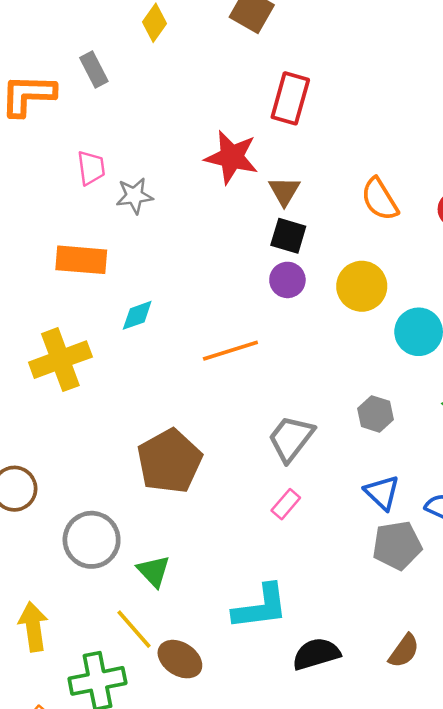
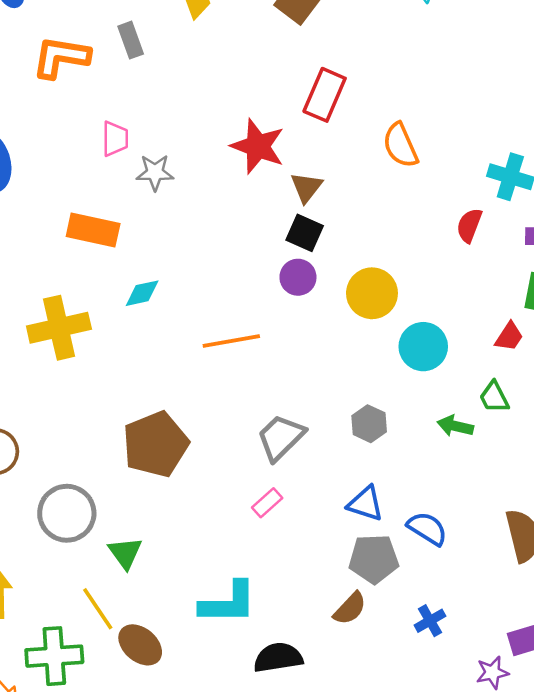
orange semicircle: (380, 199) -> (400, 145), moved
blue triangle: (382, 493) -> (365, 504), turned -33
brown semicircle: (404, 651) -> (350, 608), moved

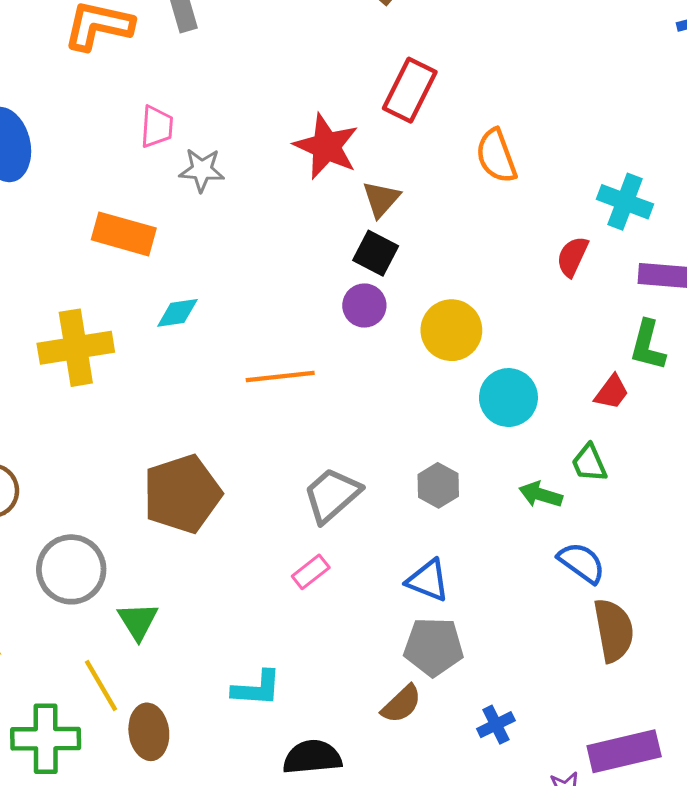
blue semicircle: (427, 528) -> (582, 563), moved
cyan L-shape: (228, 603) -> (257, 688), size x0.7
brown ellipse: (140, 645) -> (149, 732), turned 39

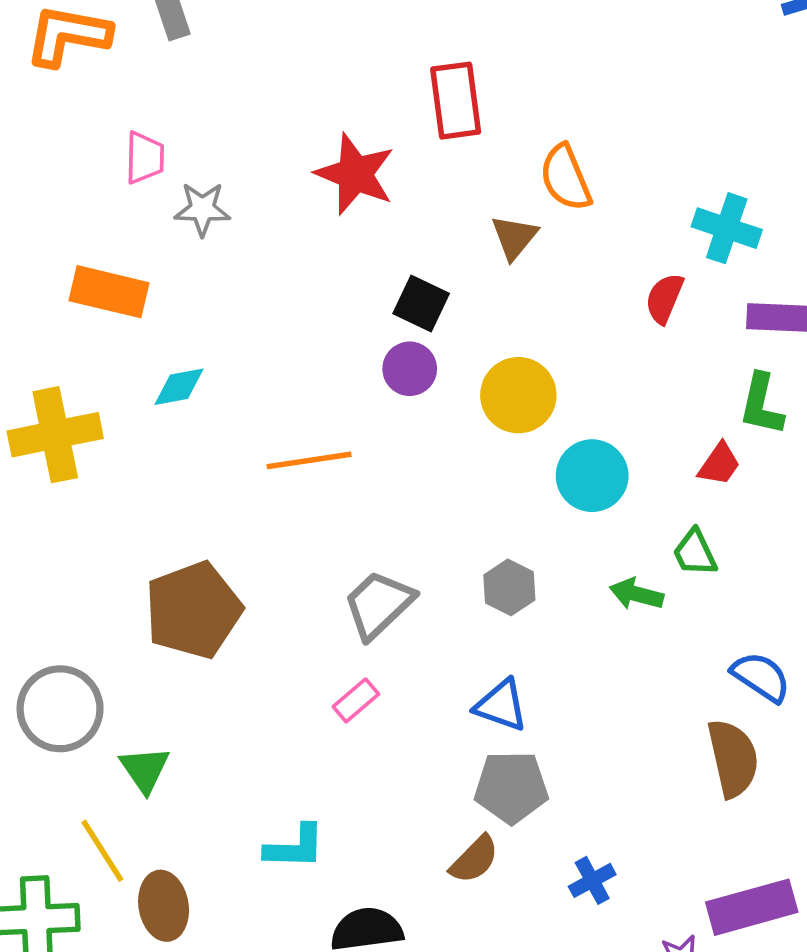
red rectangle: (410, 90) -> (456, 101), turned -32
brown triangle: (381, 199) -> (514, 237), moved
blue semicircle: (582, 563) -> (761, 677), moved

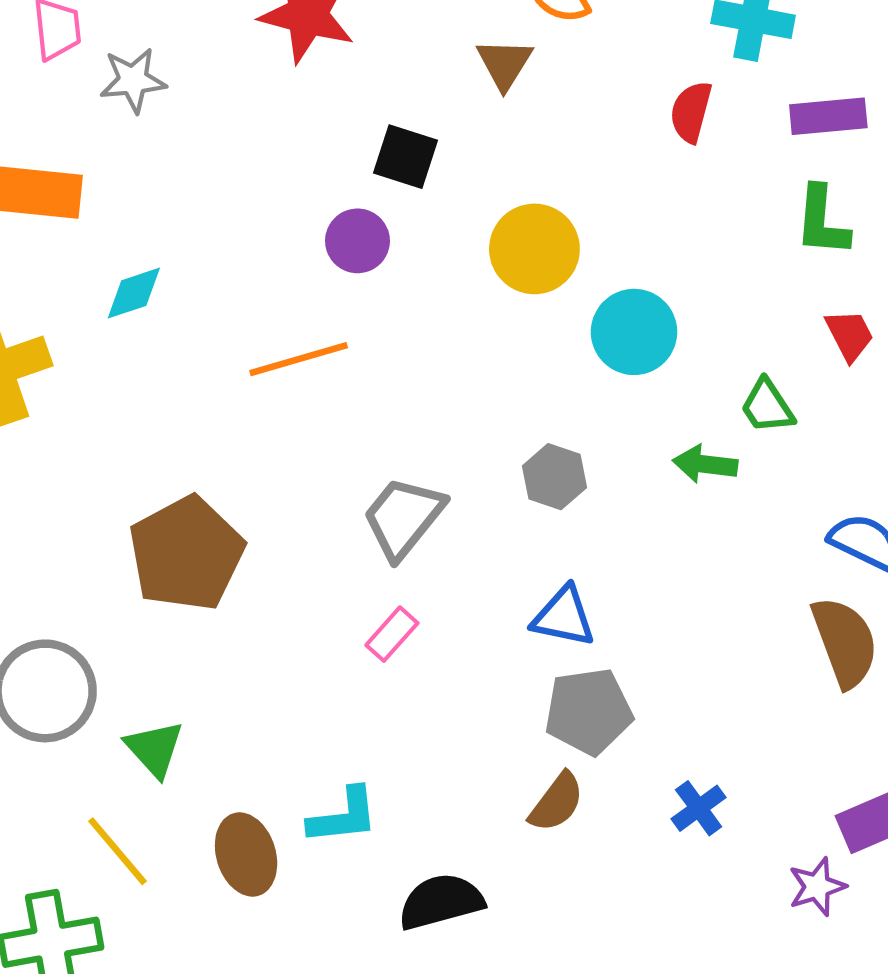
purple circle: (410, 369) -> (357, 241), moved
red trapezoid: (719, 464) -> (849, 335), moved, turned -54
brown ellipse: (164, 906) -> (246, 855), moved

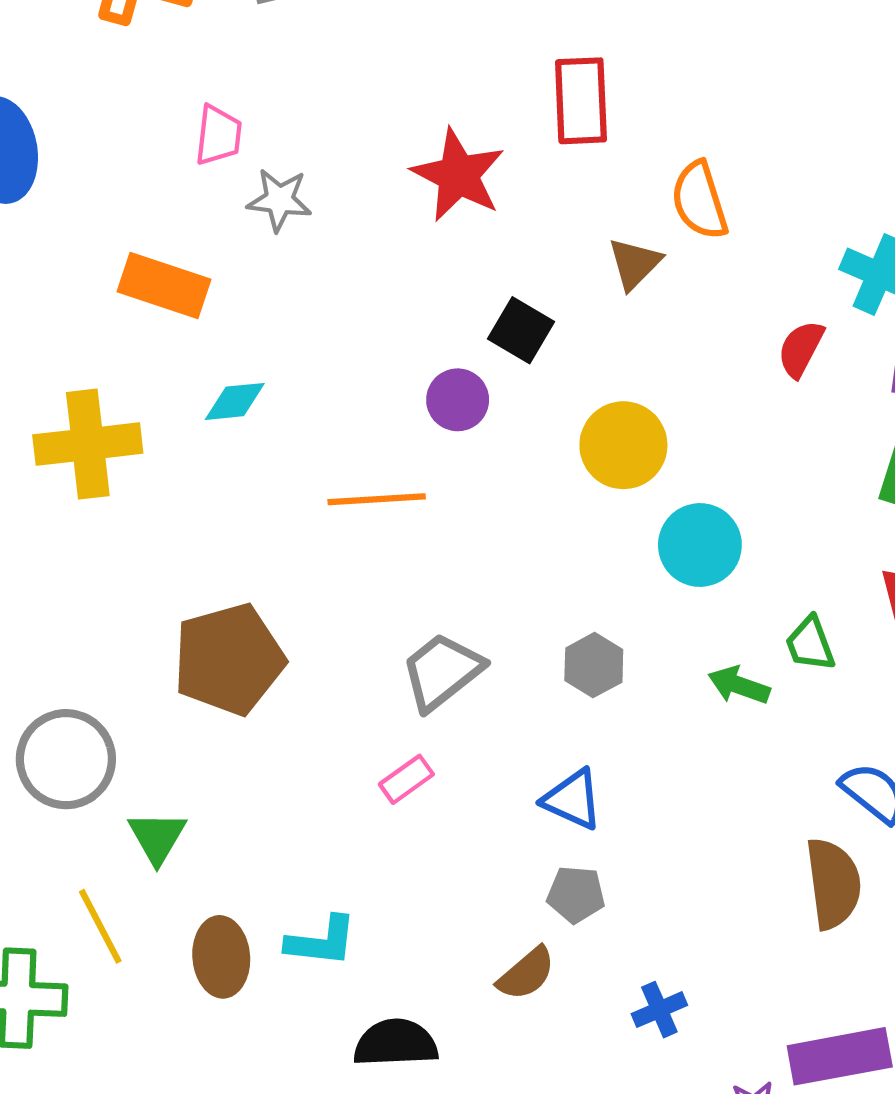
gray pentagon: (589, 711) -> (576, 894), size x0.7

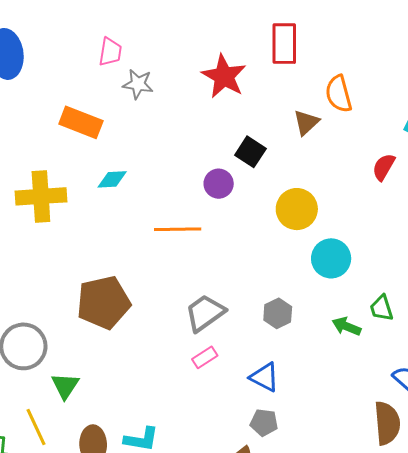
pink rectangle: (406, 779) -> (205, 357), moved

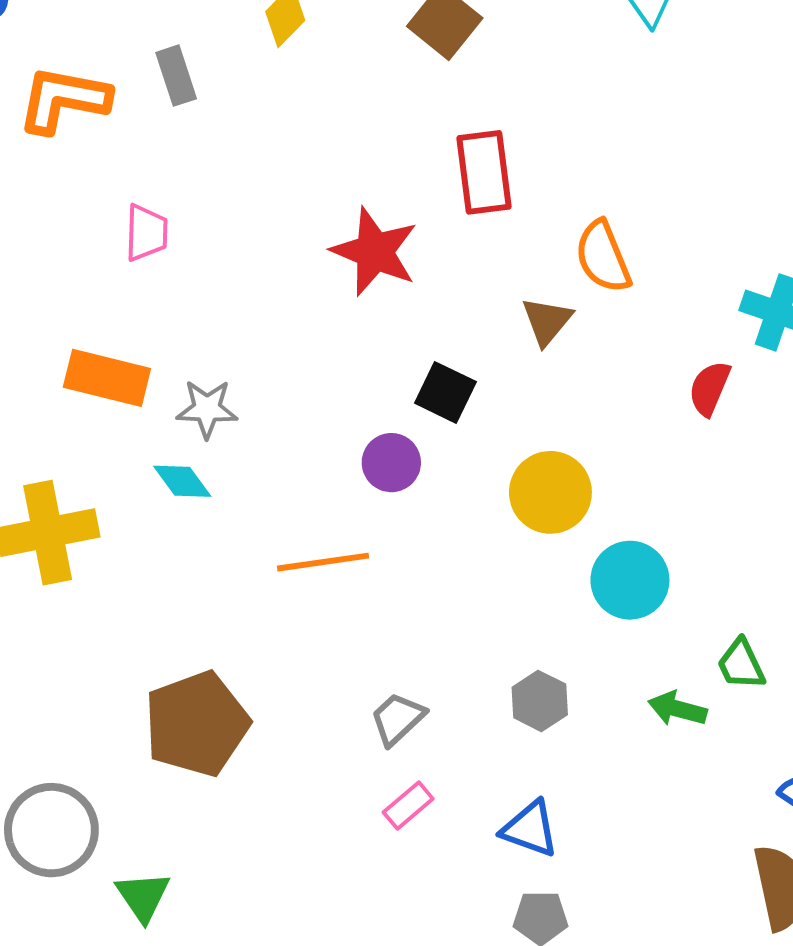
gray star: (138, 84) -> (207, 409), moved
cyan diamond: (112, 179) -> (182, 481), turned 64
gray trapezoid: (205, 313) -> (398, 719), size x0.7

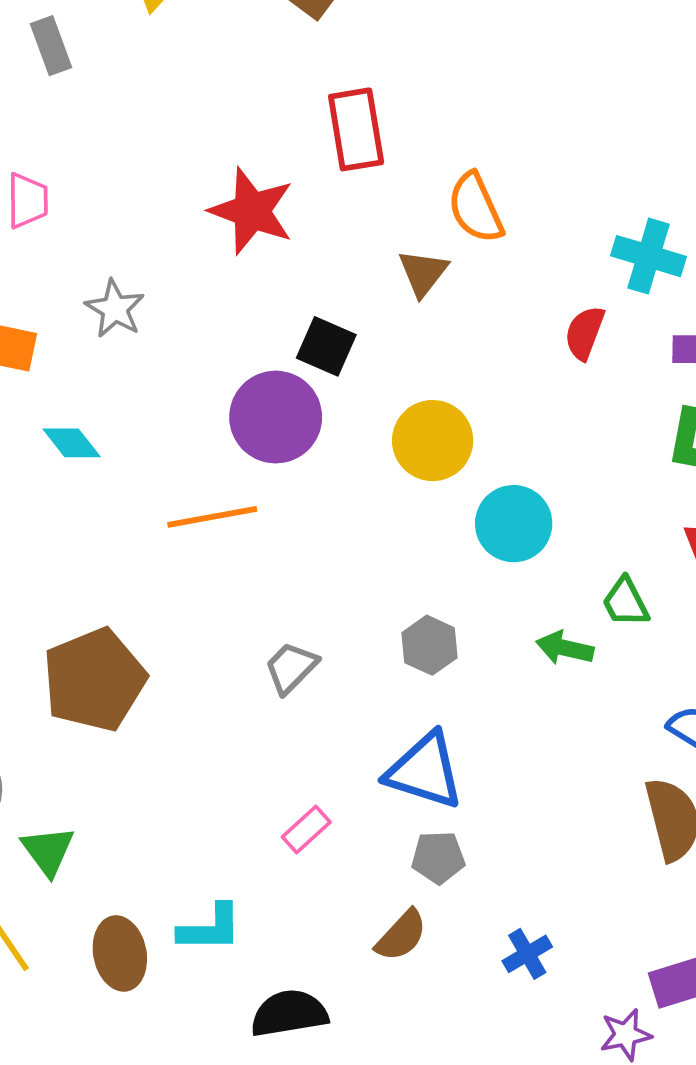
gray star: (207, 409) -> (115, 309), moved, turned 30
purple circle: (391, 463) -> (276, 417), size x1.6
pink rectangle: (408, 805) -> (306, 830), moved
blue triangle: (530, 829) -> (425, 771), size x1.4

